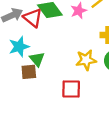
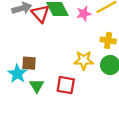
cyan star: (19, 47) -> (17, 74), moved, turned -30
green triangle: (37, 59) -> (37, 86), moved

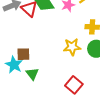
red square: (66, 85) -> (74, 85), moved, turned 36

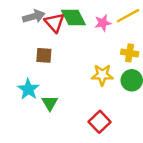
brown square: (23, 54) -> (44, 55), moved

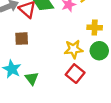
red square: (100, 122) -> (75, 74), moved

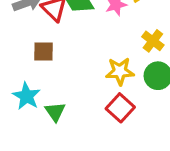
yellow cross: (95, 28) -> (153, 41), turned 32

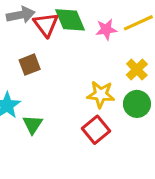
brown square: (43, 52) -> (30, 65), turned -30

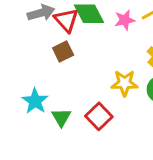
brown square: (30, 65) -> (63, 51), moved
red square: (96, 130) -> (99, 116), moved

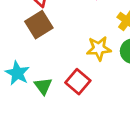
brown square: (63, 51) -> (39, 25), size x1.4

